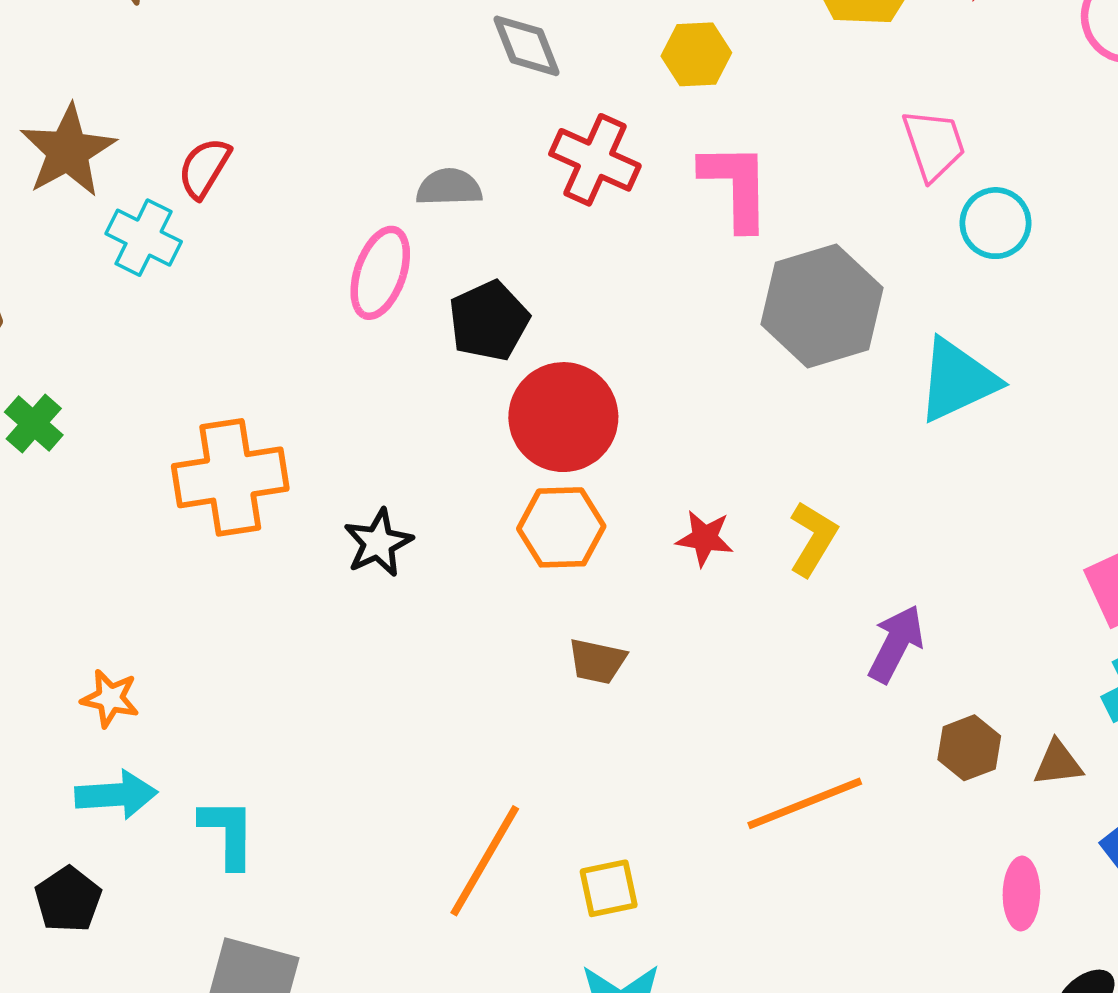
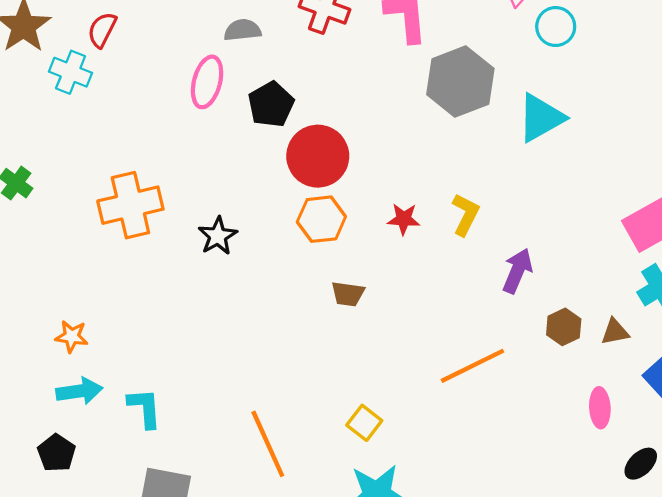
orange line: (485, 861) -> (268, 444), moved, turned -50
yellow square: (609, 888) -> (364, 423), turned -36

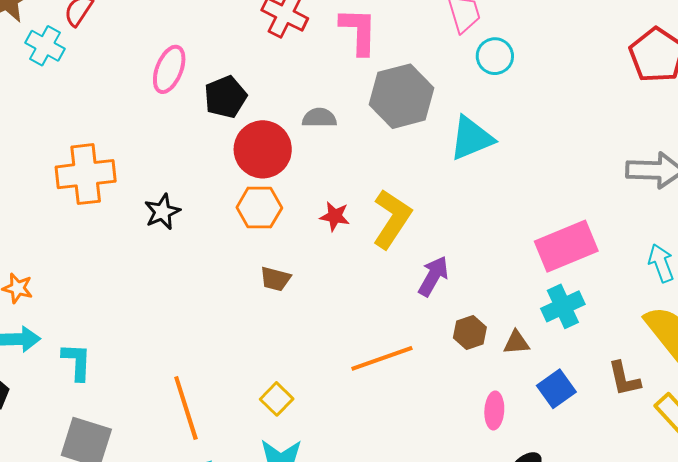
gray semicircle: (243, 30) -> (319, 118), moved
yellow L-shape: (465, 214) -> (392, 219), size x1.5

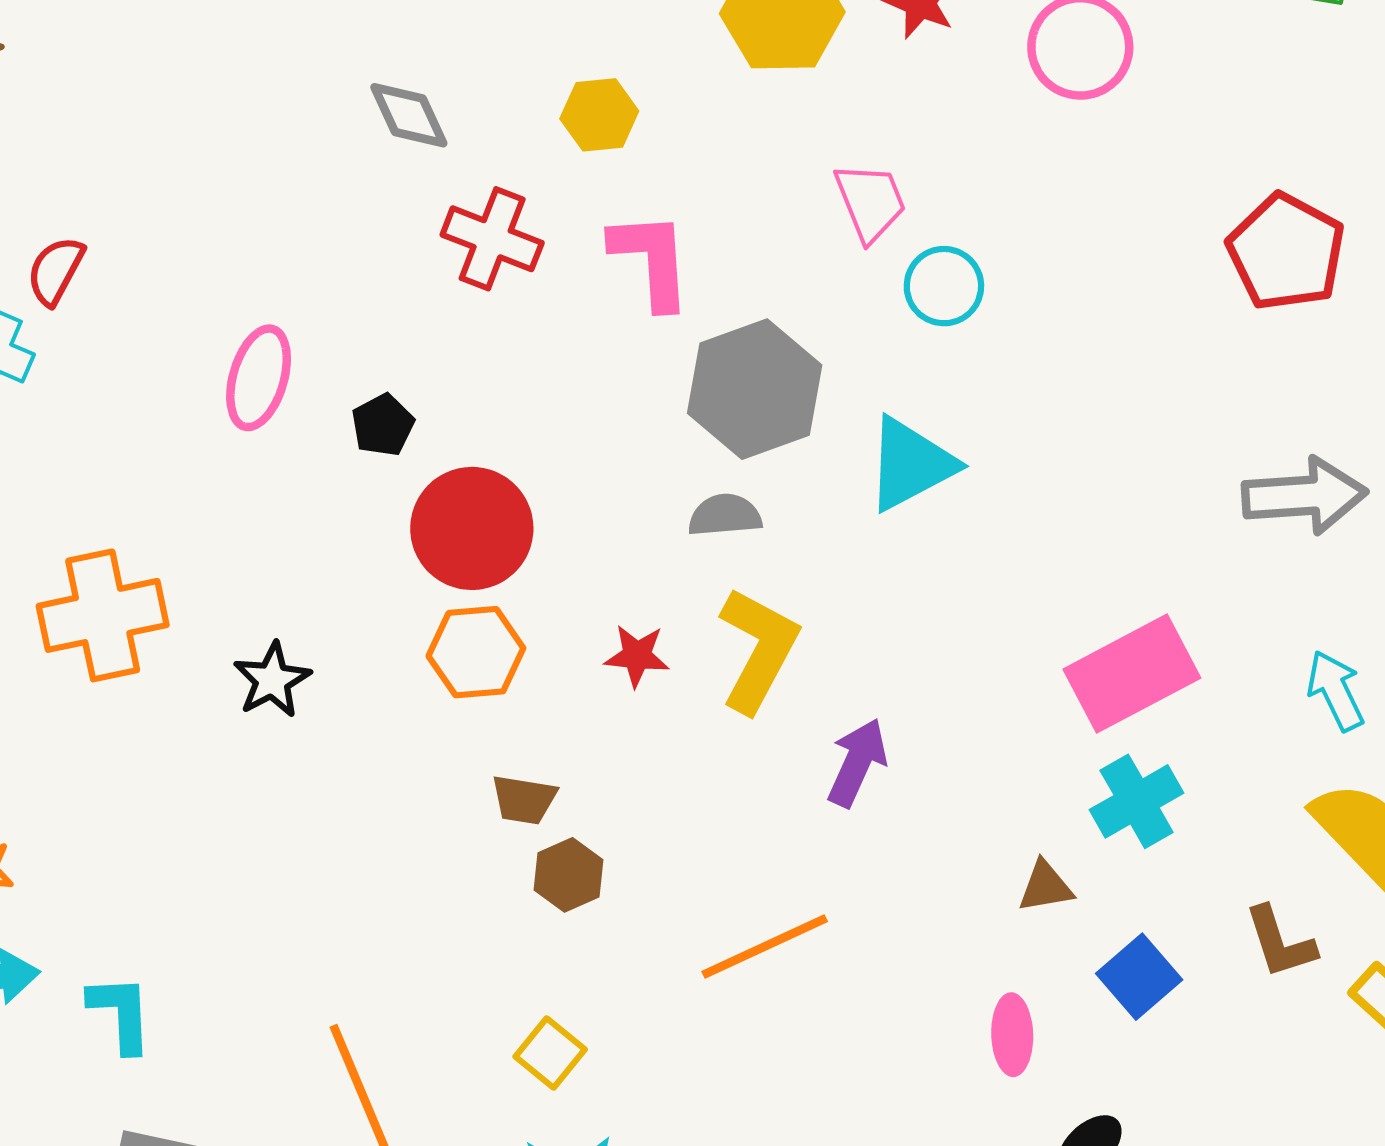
black pentagon: (225, 97) -> (383, 425), size x0.7
gray semicircle: (319, 118) -> (725, 515), moved
brown hexagon: (470, 332) -> (569, 875), moved

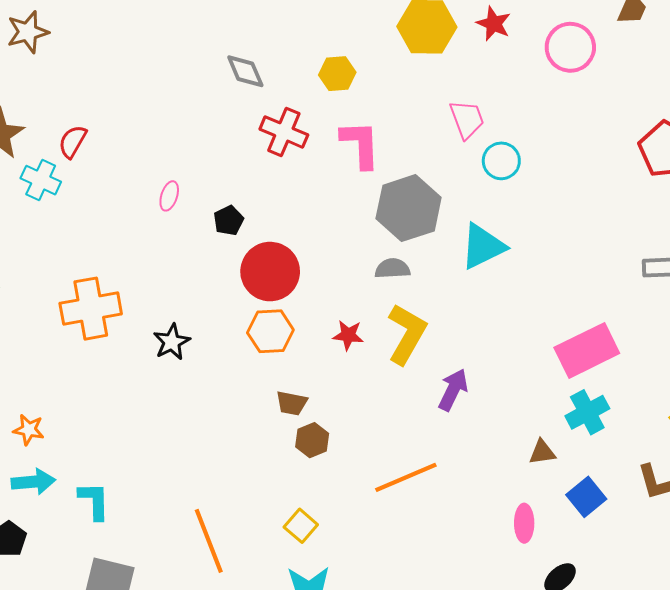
pink ellipse: (259, 378) -> (169, 196), size x0.6

